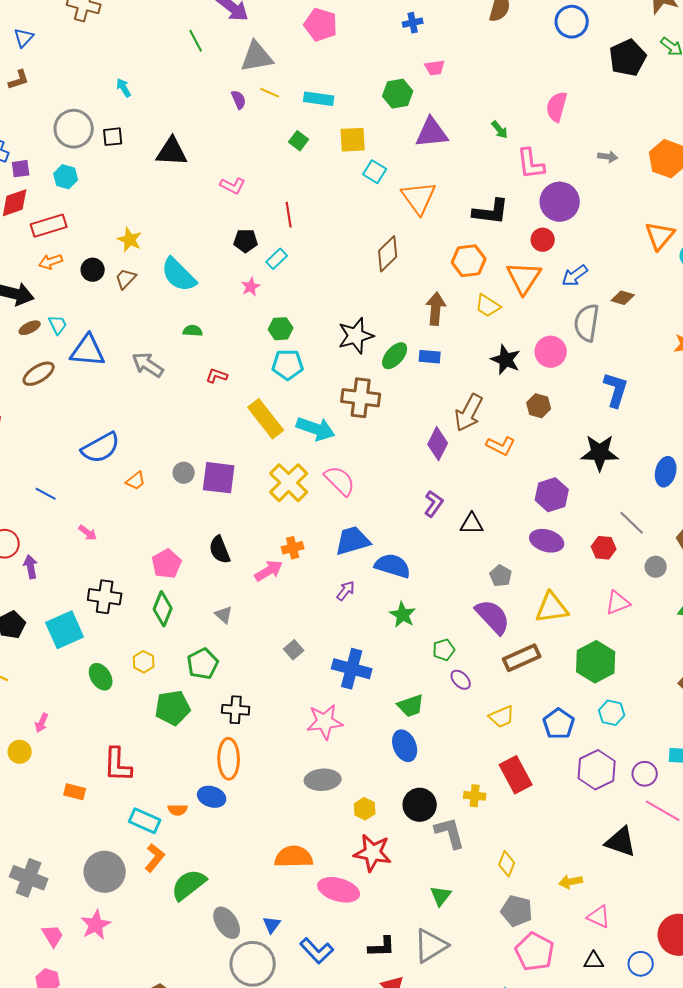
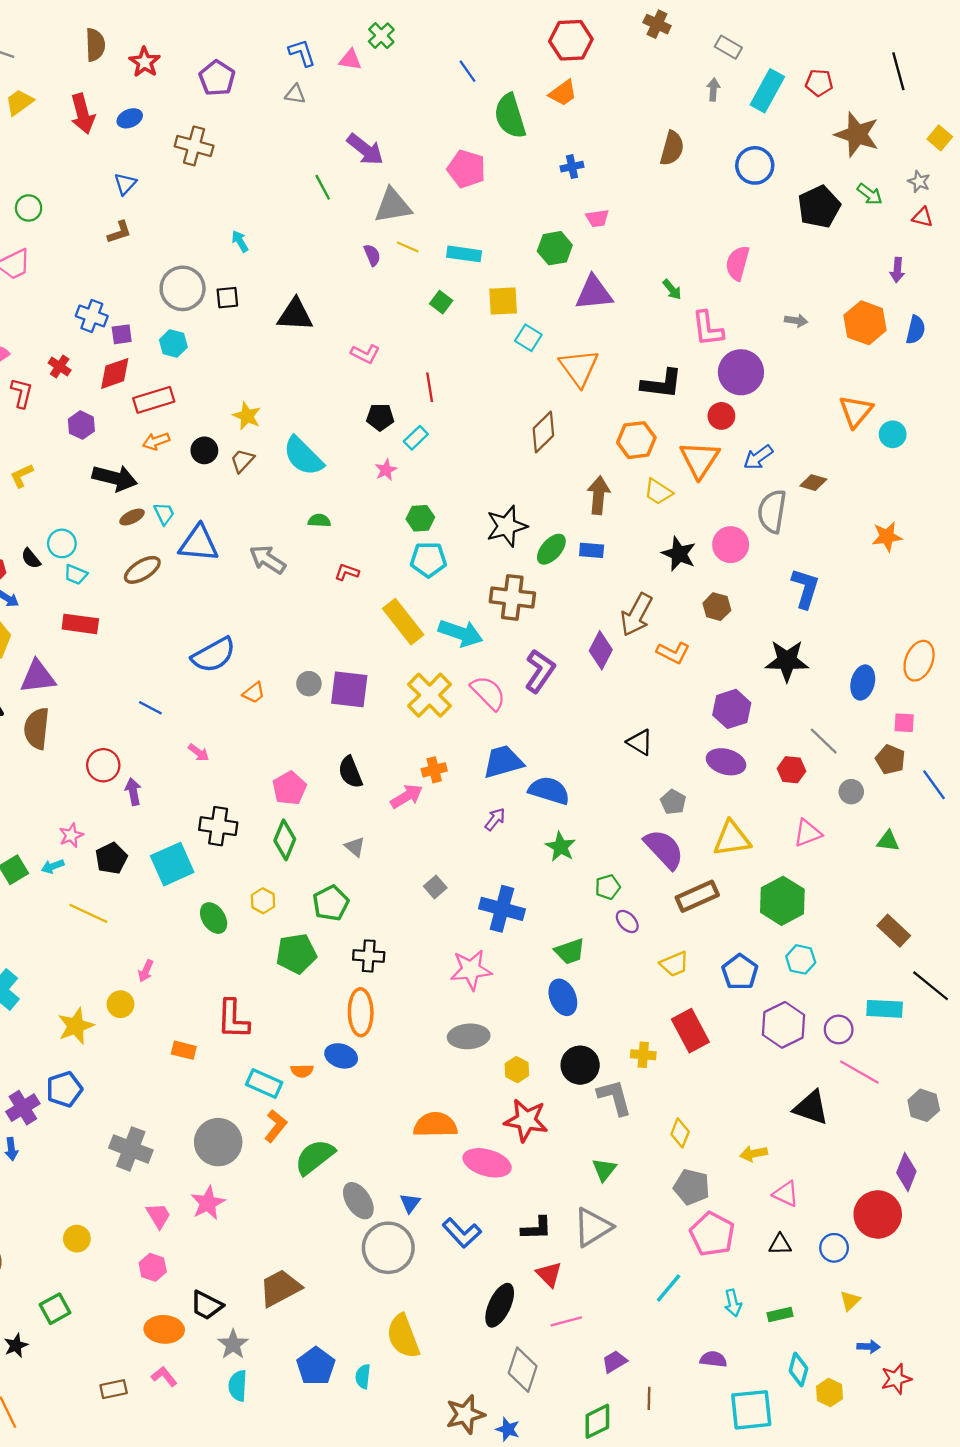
purple L-shape: (434, 504) -> (540, 671), moved, size x1.4
black triangle: (472, 524) -> (640, 742), turned 30

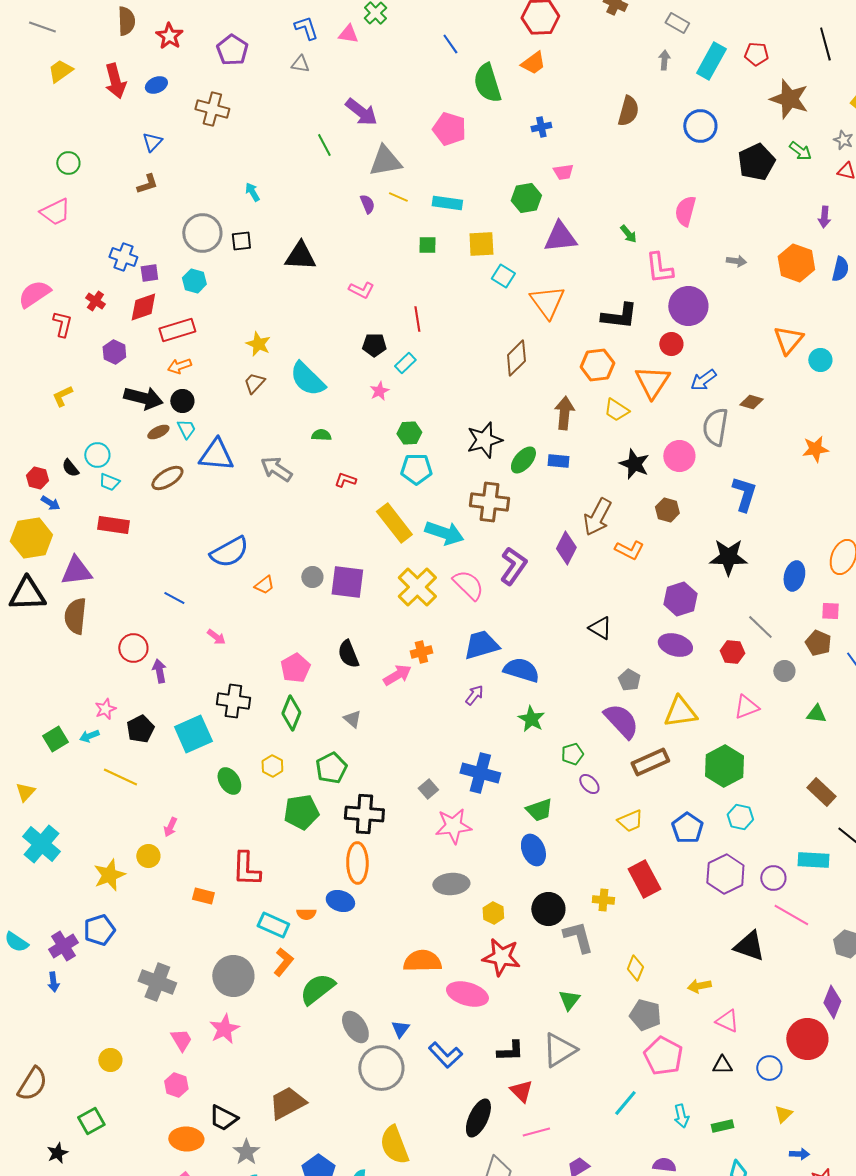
green square: (441, 302) -> (427, 245), turned -36
black circle: (204, 450) -> (182, 401), moved
gray square: (435, 887) -> (428, 789), moved
black cross: (369, 956) -> (364, 814), size x1.4

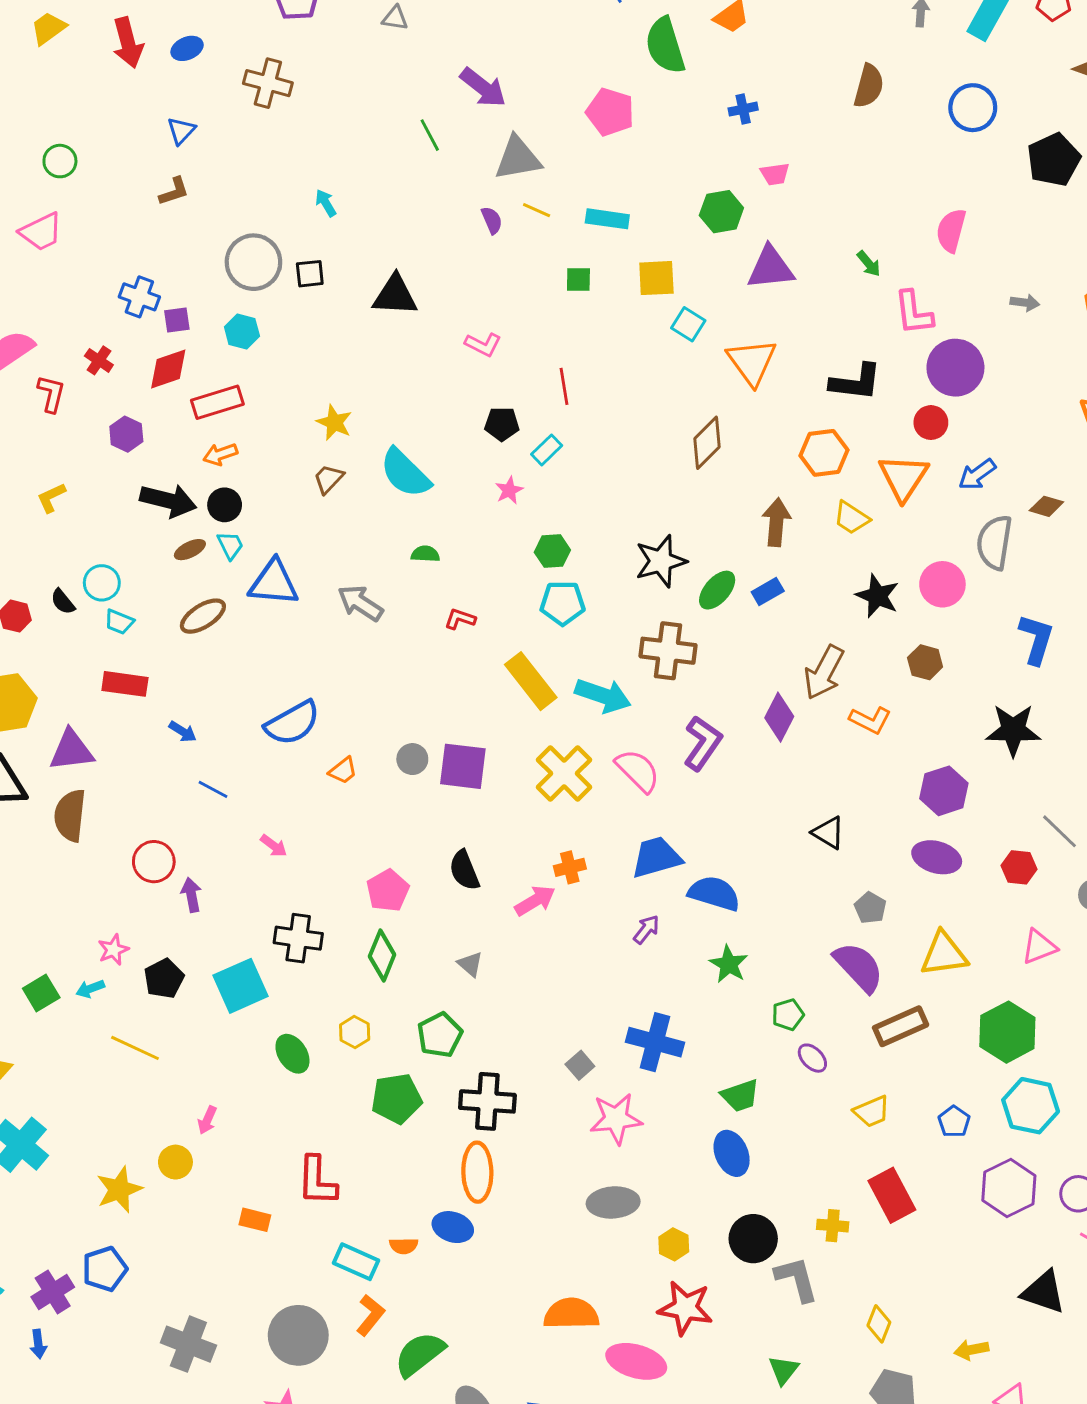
blue rectangle: (558, 461) -> (768, 592), turned -35
blue arrow: (50, 503) -> (183, 732), moved
cyan hexagon: (740, 817) -> (1031, 1106), size x1.5
blue pentagon: (687, 828) -> (954, 1122), size x0.7

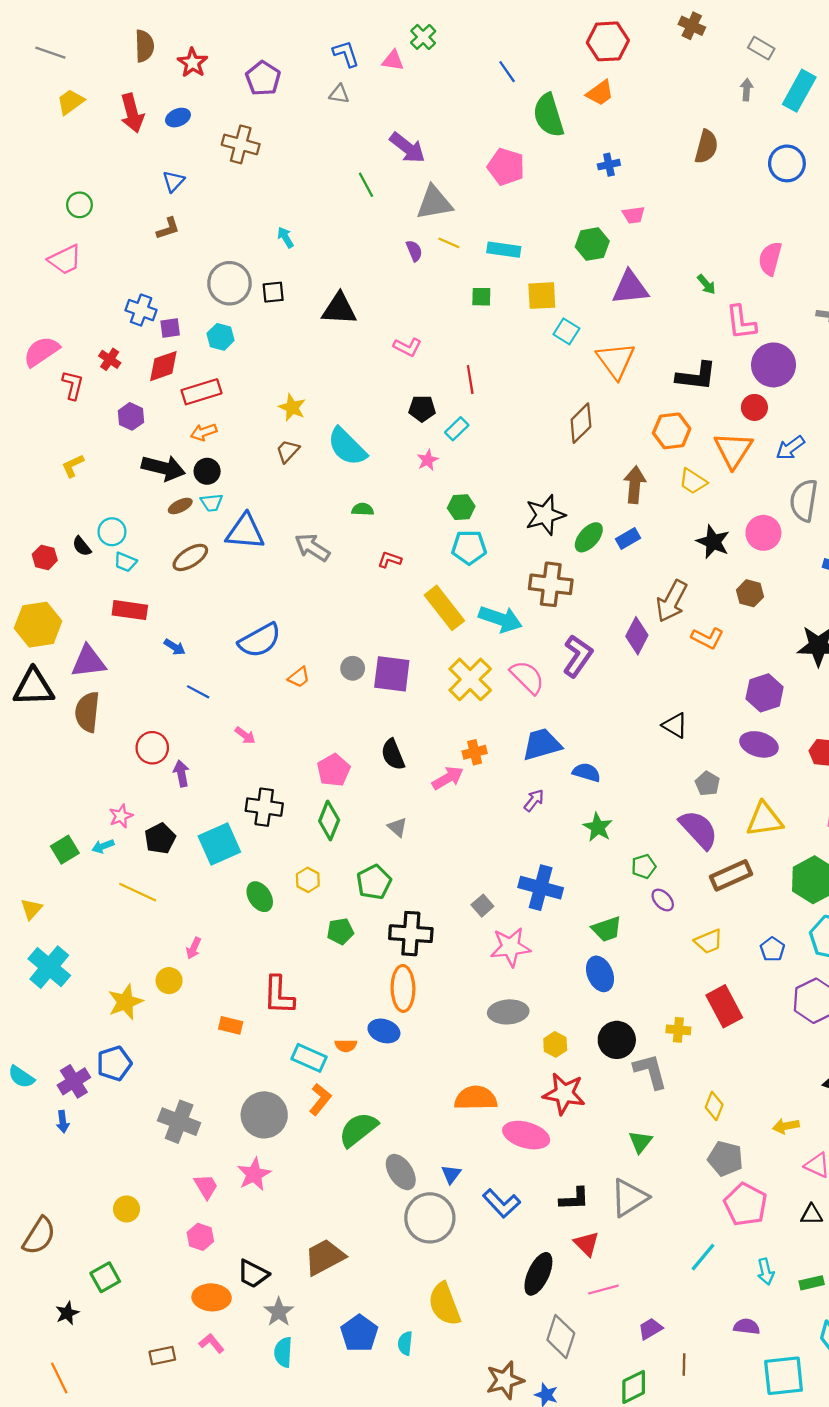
cyan trapezoid: (230, 545) -> (212, 503), turned 110
blue semicircle: (714, 893) -> (587, 772), size x0.7
green pentagon: (396, 1098) -> (340, 931), size x0.7

